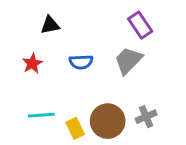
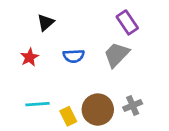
black triangle: (50, 25) -> (46, 22), turned -30

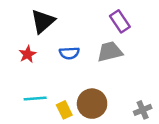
black triangle: (46, 22) -> (43, 21), size x1.5
gray trapezoid: (117, 55) -> (110, 52), turned 32
gray cross: (133, 106) -> (143, 110), moved

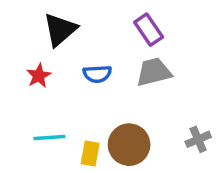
purple rectangle: (120, 21) -> (149, 30), moved
yellow rectangle: (64, 110) -> (90, 153), turned 36
gray cross: (143, 110) -> (198, 139), moved

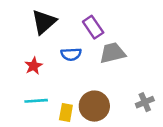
purple rectangle: (149, 30) -> (93, 27), moved
red star: (39, 76) -> (34, 66), moved

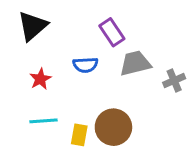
black triangle: (44, 22) -> (33, 26), moved
gray cross: (145, 102) -> (174, 80), moved

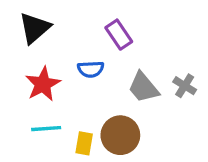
gray trapezoid: (135, 63) -> (143, 87), moved, turned -116
red star: (40, 79) -> (43, 84), size x1.5
gray cross: (174, 80) -> (185, 86), turned -35

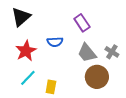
purple rectangle: (119, 35) -> (82, 23), moved
cyan line: (46, 129) -> (28, 78), turned -42
brown circle: (120, 135) -> (97, 77), moved

